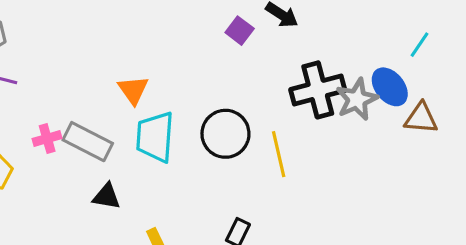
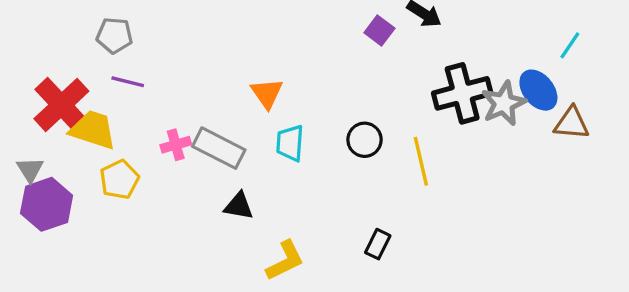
black circle: (225, 134) -> (365, 140), size x0.7
cyan trapezoid: (155, 137) -> (290, 143), size x0.7

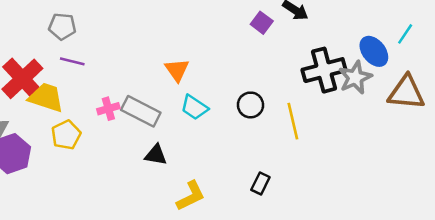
blue ellipse: (538, 90) -> (374, 51), moved
brown triangle: (572, 123) -> (406, 93), size x1.4
cyan trapezoid: (290, 143) -> (194, 107), turned -60

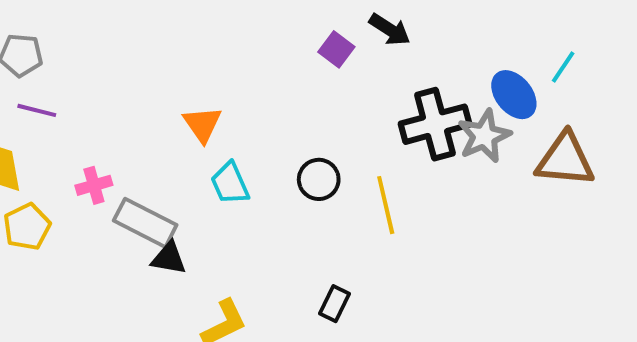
cyan trapezoid: (194, 107) -> (230, 183), turned 32
gray rectangle: (141, 111) -> (145, 223), moved

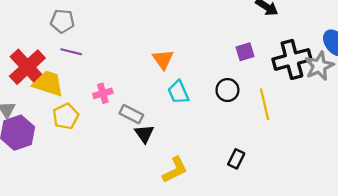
purple square: (336, 49) -> (245, 52), moved, turned 36
gray rectangle: (145, 223) -> (131, 114), size x0.7
black triangle: (169, 258) -> (144, 134), turned 45

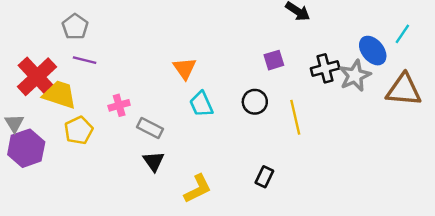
gray pentagon: (62, 21) -> (75, 27), turned 30
black cross: (292, 59) -> (325, 68), size x0.7
black triangle: (144, 134) -> (154, 161), moved

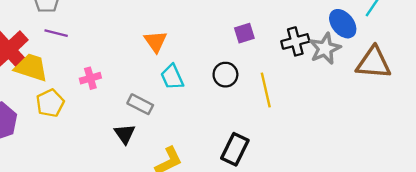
gray rectangle: (150, 128) -> (140, 104), moved
black rectangle: (264, 177) -> (235, 149), size x1.5

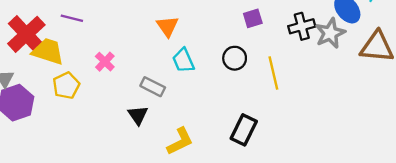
pink cross: (90, 78) -> (105, 62), turned -30

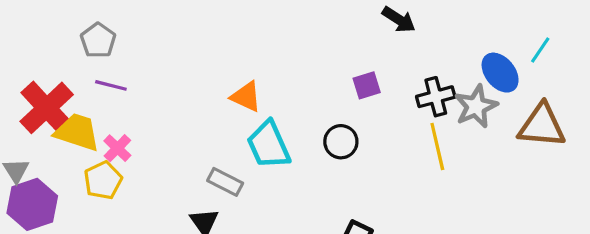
orange triangle: (167, 26) -> (246, 97), turned -30
cyan trapezoid: (183, 60) -> (269, 145), size x1.4
pink cross: (105, 62) -> (117, 148), moved
yellow line: (273, 73) -> (437, 147), moved

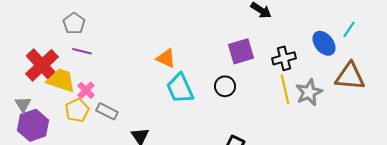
purple square: (367, 85) -> (241, 51), size x1.5
gray star: (476, 106) -> (309, 92), moved
gray rectangle: (225, 182) -> (107, 111), moved

